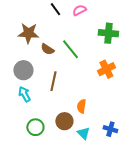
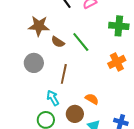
cyan arrow: (24, 94) -> (53, 98), moved
orange semicircle: (81, 106) -> (92, 99), turned 112

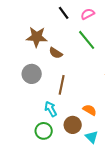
green line: (81, 42) -> (87, 40), moved

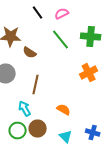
brown circle: (73, 125) -> (38, 128), moved

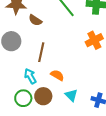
orange semicircle: (64, 110) -> (57, 75), moved
cyan triangle: (66, 136) -> (71, 95), moved

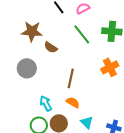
brown line: (41, 52) -> (71, 78), moved

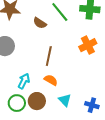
brown semicircle: (51, 47) -> (40, 23), moved
cyan arrow: (46, 103) -> (24, 81), turned 56

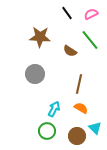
brown circle: (37, 101) -> (77, 136), moved

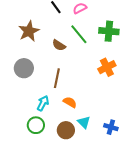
brown star: (40, 37) -> (29, 31), turned -30
brown line: (79, 84) -> (57, 78), moved

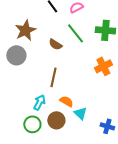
gray circle: (24, 68) -> (16, 55), moved
cyan triangle: (84, 122) -> (80, 113), moved
brown circle: (66, 130) -> (56, 120), moved

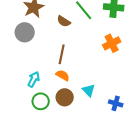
orange semicircle: (66, 101) -> (63, 75), moved
cyan arrow: (39, 102) -> (34, 79), moved

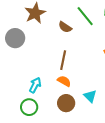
gray circle: (25, 32) -> (15, 38), moved
green circle: (41, 101) -> (29, 107), moved

